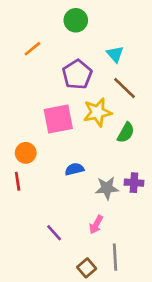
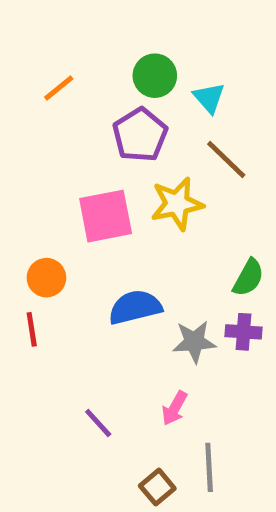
green circle: (76, 20) -> (155, 76), moved
green semicircle: (126, 133) -> (248, 278), moved
blue semicircle: (74, 169) -> (135, 307), size x1.5

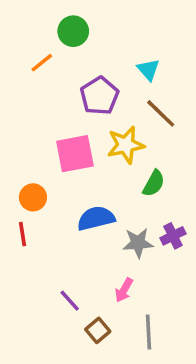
green circle: (155, 76) -> (73, 31), moved
green semicircle: (248, 278) -> (154, 183), moved
purple cross: (243, 332) -> (173, 236), turned -30
brown square: (157, 487) -> (98, 330), moved

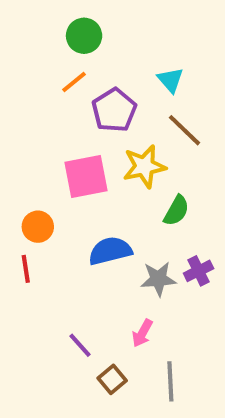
orange line: (42, 63) -> (74, 82), moved

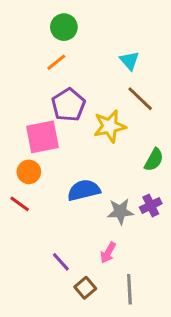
purple pentagon: (114, 110) -> (68, 105), moved
pink square: (86, 176) -> (43, 137), moved
green semicircle: (176, 211) -> (154, 160), moved
red line: (26, 269) -> (20, 204), turned -45

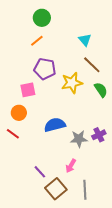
purple pentagon: (68, 105) -> (45, 69), turned -30
pink square: (43, 137) -> (28, 90), size x0.7
green semicircle: (154, 160) -> (101, 90), moved, turned -63
brown square: (85, 288) -> (56, 189), size x1.5

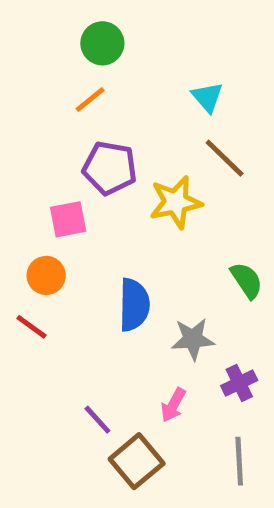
green semicircle: (101, 90) -> (247, 280), moved
blue semicircle: (55, 125) -> (134, 305), turned 105
purple cross: (99, 135) -> (239, 383), moved
gray line: (85, 190) -> (239, 461), moved

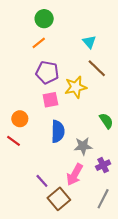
pink square: (68, 219) -> (50, 100), moved
pink arrow: (173, 405) -> (75, 175), size x1.5
gray line: (239, 461) -> (103, 199), turned 30

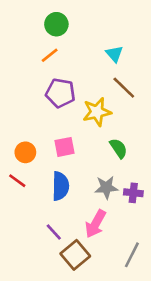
pink square: (50, 100) -> (64, 147), moved
green semicircle: (106, 121) -> (118, 148), moved
blue semicircle: (58, 131) -> (60, 186), moved
purple cross: (103, 165) -> (133, 193), moved, turned 32

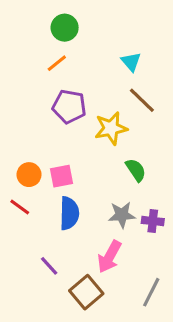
pink square: (64, 147) -> (61, 176), moved
purple line: (54, 232) -> (49, 266), moved

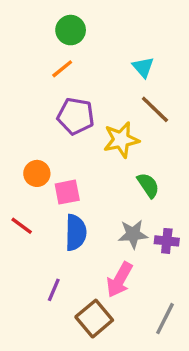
orange circle: (29, 175) -> (37, 173), moved
purple line: (49, 266) -> (54, 290), turned 65

